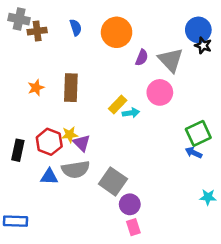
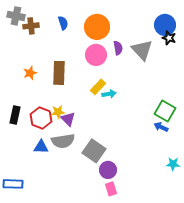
purple semicircle: (142, 58) -> (118, 48), turned -32
pink circle: (160, 92) -> (96, 55), moved
green square: (198, 133) -> (165, 111), turned -35
black rectangle: (18, 150) -> (15, 115), moved

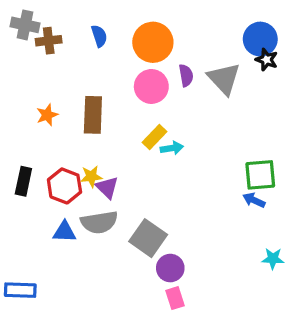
green square: (165, 111) -> (260, 175), turned -35

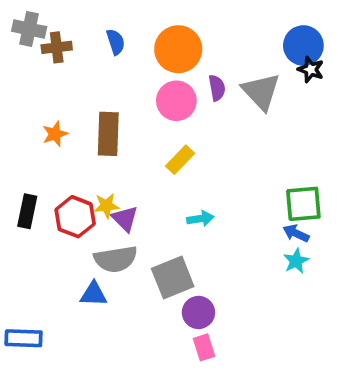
cyan arrow: (172, 148) -> (200, 219), moved
blue triangle: (64, 232) -> (94, 294), moved
gray square: (148, 238) -> (173, 278), turned 33
cyan star: (273, 259) -> (296, 261), moved, turned -30

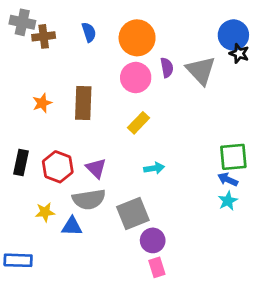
yellow star: (106, 206) -> (45, 212), moved

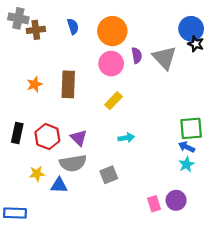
gray square: (133, 214) -> (109, 175), size x0.7
purple circle: (153, 240) -> (176, 200), moved
pink rectangle: (157, 267) -> (154, 204), moved

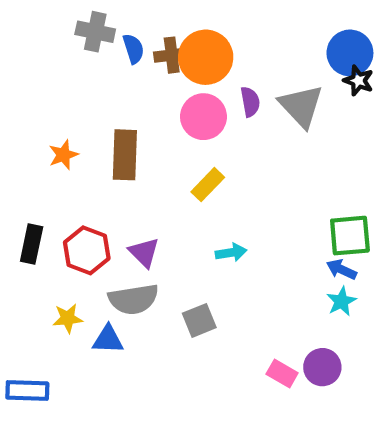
gray cross: (18, 18) -> (95, 32), moved
brown cross: (36, 30) -> (172, 55), moved
pink rectangle: (154, 204) -> (282, 373), turned -42

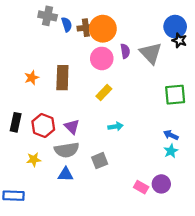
green square: (350, 236) -> (175, 95), moved
blue triangle: (108, 340) -> (66, 174), moved

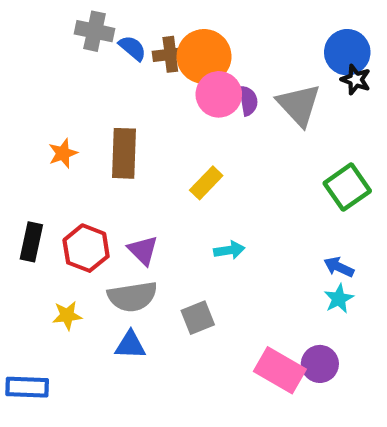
blue semicircle: (67, 24) -> (132, 48), turned -32
pink circle: (102, 58) -> (219, 94), moved
green square: (175, 95) -> (347, 187), turned -30
pink rectangle: (141, 187) -> (280, 370), size x1.6

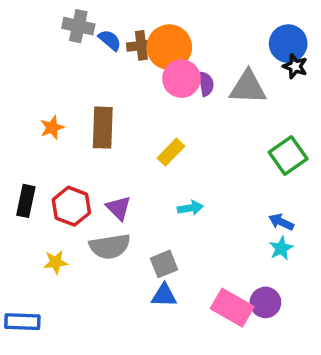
gray triangle: (299, 105) -> (248, 87), turned -45
blue triangle: (130, 345) -> (164, 295), moved

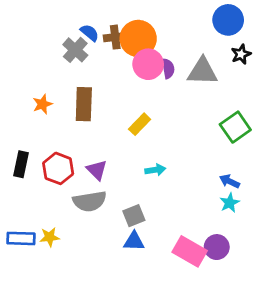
gray cross: (78, 26) -> (75, 50), moved, turned 30
blue circle: (288, 44) -> (228, 20), moved
black star: (295, 66) -> (241, 54), turned 30
yellow star: (56, 262) -> (50, 237), moved
blue rectangle: (22, 322) -> (21, 238), moved

